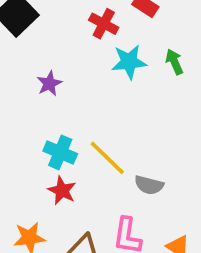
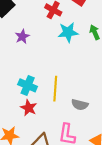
purple star: (49, 84) -> (22, 37), moved
yellow line: (107, 158) -> (55, 89), turned 50

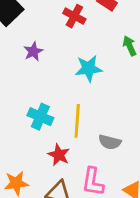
cyan star: (68, 32) -> (89, 68), moved
red star: (29, 108) -> (59, 155), moved

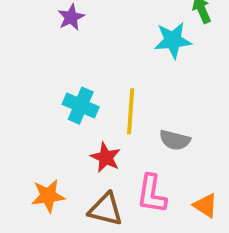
cyan star: (89, 68) -> (173, 40), moved

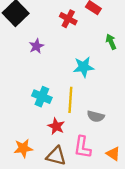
cyan star: (173, 40) -> (84, 67), moved

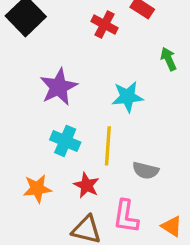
purple star: (36, 46) -> (59, 87), moved, size x1.6
orange star: (23, 148) -> (37, 189), moved

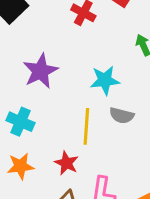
cyan cross: (65, 141) -> (20, 122), moved
gray semicircle: (146, 171) -> (122, 116), moved

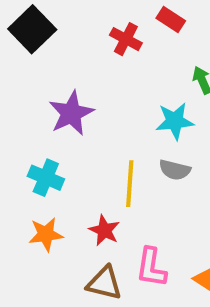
cyan star: (105, 80) -> (175, 121), moved

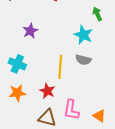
purple star: (71, 113) -> (30, 31), size x0.7
cyan star: (175, 121) -> (83, 35), turned 30

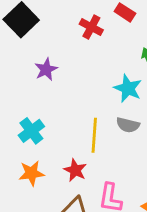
purple star: (30, 31) -> (46, 69), moved
cyan cross: (17, 64) -> (31, 131), turned 30

